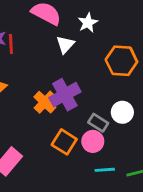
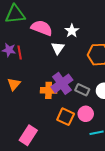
orange cross: (45, 102) -> (49, 90), turned -35
gray rectangle: (98, 123) -> (82, 90), moved

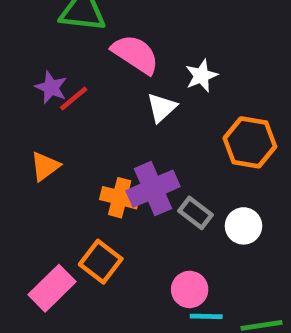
red line: (20, 53) -> (74, 98), turned 48
pink circle: (86, 114) -> (190, 289), moved
orange square: (66, 117) -> (101, 262), moved

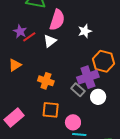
pink semicircle: (135, 54) -> (57, 20), turned 70
white triangle: (162, 108) -> (50, 41), moved
purple cross: (153, 189) -> (88, 77), moved
orange square: (101, 262) -> (51, 110), moved, turned -36

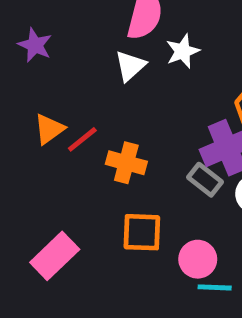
purple star: (20, 31) -> (35, 45), moved
white star: (85, 31) -> (183, 51), moved
red line: (29, 37) -> (82, 139), moved

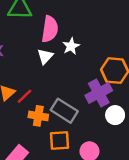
orange cross: (126, 163) -> (38, 116), moved
gray rectangle: (205, 180) -> (64, 111), moved, size x1.5

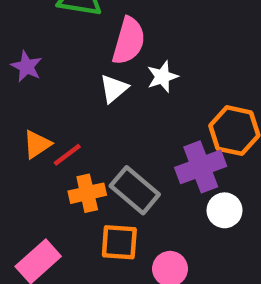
orange cross: (38, 116) -> (87, 193), turned -30

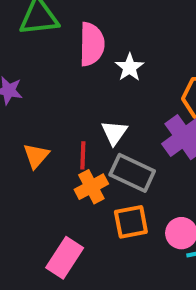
white triangle: (114, 89) -> (114, 133), moved
red line: (67, 155) -> (83, 155), moved, turned -36

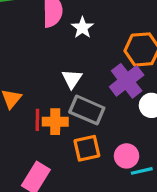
red line: (83, 155) -> (37, 120), moved
orange cross: (91, 187) -> (55, 122), turned 30

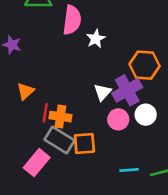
white triangle: (72, 79) -> (102, 92), moved
gray rectangle: (87, 110) -> (60, 140), moved
pink circle: (127, 156) -> (118, 119), moved

